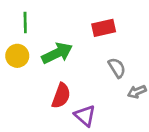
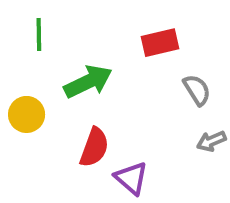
yellow circle: (17, 56) -> (27, 114), moved
gray semicircle: (117, 68) -> (197, 90), moved

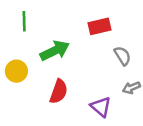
purple triangle: (131, 178) -> (101, 107), moved

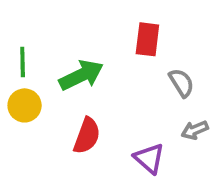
green line: (24, 21) -> (23, 62), moved
red rectangle: (99, 26) -> (147, 39), turned -70

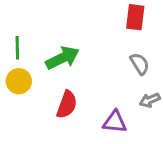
red rectangle: (147, 39) -> (135, 17), moved
purple triangle: (149, 158) -> (115, 122), turned -35

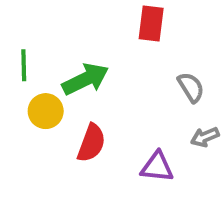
red rectangle: (135, 17) -> (151, 24), moved
yellow circle: (19, 81) -> (46, 111), moved

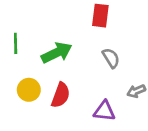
gray semicircle: (191, 87) -> (111, 58), moved
yellow circle: (46, 111) -> (29, 90), moved

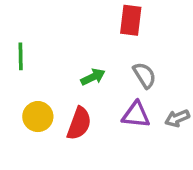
green arrow: (57, 53) -> (93, 77), moved, size x0.6
purple triangle: (104, 111) -> (136, 115), moved

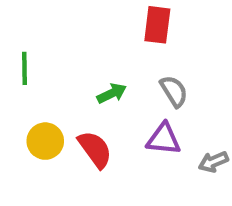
gray arrow: (177, 118) -> (213, 162), moved
red semicircle: (79, 123) -> (95, 149), turned -56

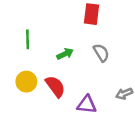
green line: (24, 68) -> (28, 39), moved
purple triangle: (164, 139) -> (87, 105), moved

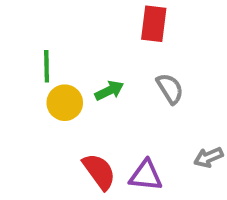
yellow circle: (26, 82) -> (65, 103), moved
red semicircle: (55, 86) -> (99, 171), moved

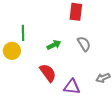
yellow circle: (65, 103) -> (12, 51), moved
red semicircle: (99, 171) -> (48, 73), moved

